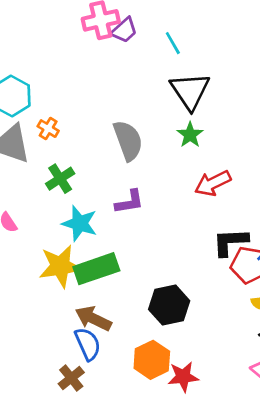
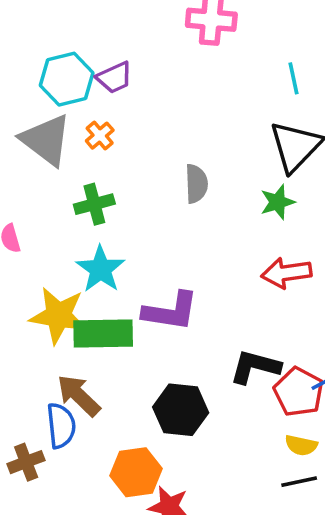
purple trapezoid: (124, 30) -> (114, 78), moved
gray semicircle: (128, 141) -> (196, 184), size x0.7
purple L-shape: (130, 202) -> (171, 311), moved, size x1.4
black L-shape: (230, 242) -> (255, 367), moved

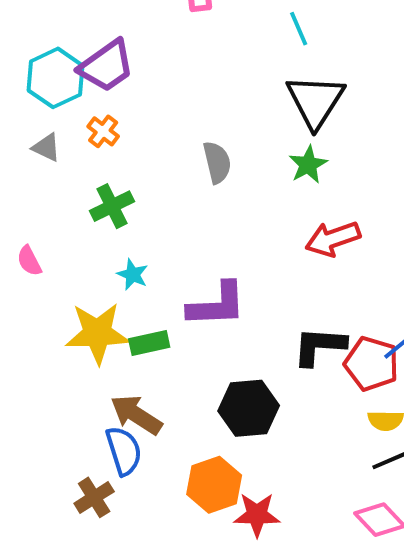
purple trapezoid: (114, 78) -> (106, 66), size x1.4
gray triangle: (46, 140) -> (46, 147), size x0.5
cyan star: (101, 269) -> (133, 275), size x0.6
green rectangle: (103, 334) -> (149, 343), size x0.6

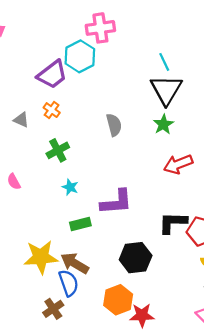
cyan line: (299, 29) -> (164, 62), moved
cyan hexagon: (55, 78) -> (80, 56), moved
yellow star: (97, 333) -> (41, 257), moved

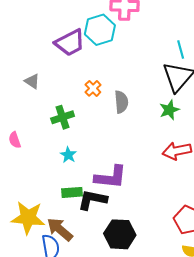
orange cross: (52, 110) -> (93, 88), moved
black L-shape: (173, 223) -> (92, 200), moved

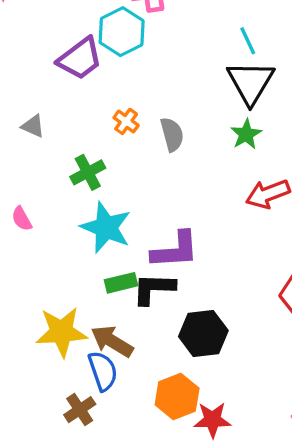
cyan star: (68, 155) -> (106, 227), size x2.0

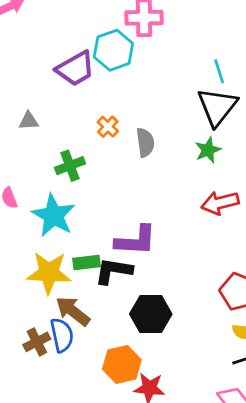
gray triangle: (33, 126) -> (29, 121), turned -35
cyan star: (106, 227) -> (54, 215), moved
yellow star: (62, 332) -> (49, 273), moved
brown cross: (80, 410) -> (37, 342), moved

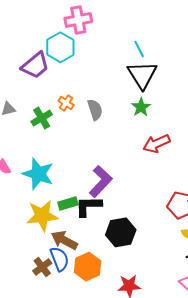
green cross: (70, 166) -> (42, 118), moved
purple L-shape: (136, 241) -> (101, 181), turned -40
orange hexagon: (122, 364) -> (88, 267), moved

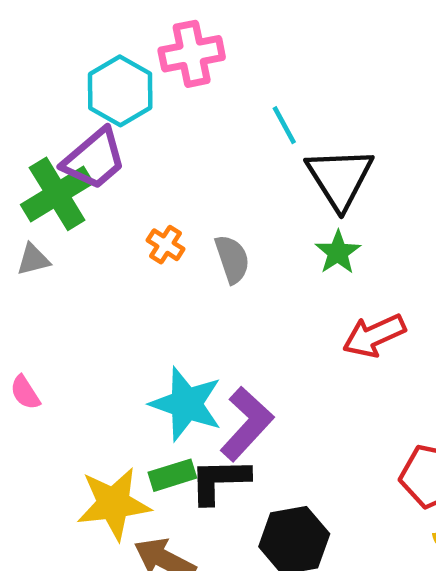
cyan hexagon: (60, 47) -> (120, 91), moved
cyan line: (139, 49) -> (284, 125), moved
green cross: (42, 118) -> (57, 194), moved, size x1.4
cyan star: (38, 174) -> (186, 404), moved

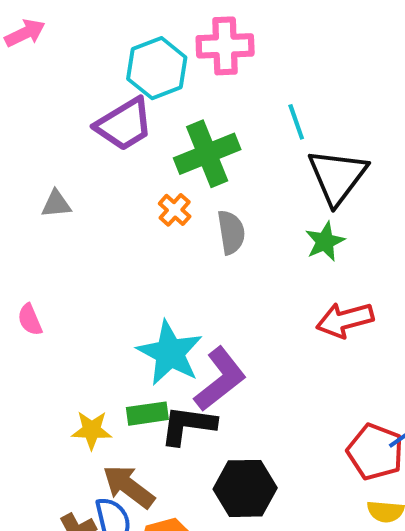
green cross: (57, 194) -> (207, 154), moved
yellow star: (114, 504) -> (92, 430), size x0.6

